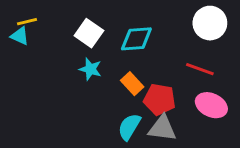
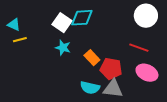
yellow line: (27, 22) -> (20, 40), moved
cyan diamond: (136, 39) -> (82, 18), moved
cyan semicircle: (129, 127) -> (90, 88), turned -108

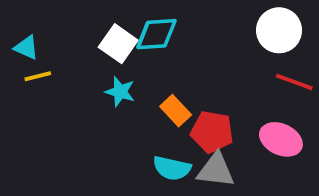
red line: (139, 48) -> (294, 82), moved

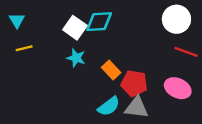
cyan triangle: (26, 48) -> (17, 20), moved, turned 35
cyan semicircle: (172, 168) -> (109, 106), turned -50

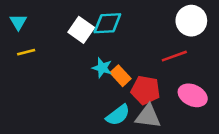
red line: (186, 52) -> (174, 56), moved, turned -40
cyan star: (76, 58) -> (102, 68), moved

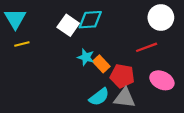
cyan triangle: (18, 22) -> (15, 19), size x1.5

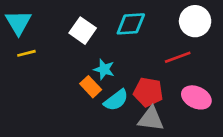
cyan diamond: (90, 20) -> (131, 24), moved
orange rectangle: (101, 64) -> (91, 87), moved
cyan semicircle: (99, 97) -> (116, 100), moved

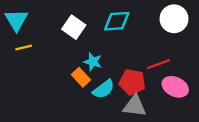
red line: (178, 57) -> (158, 64), moved

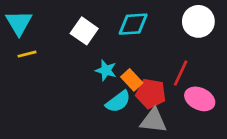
red line: (158, 64) -> (181, 73), turned -45
orange rectangle: (81, 77) -> (132, 80), moved

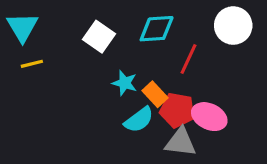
red line: (181, 73) -> (188, 59), moved
pink ellipse: (200, 99) -> (209, 117), moved

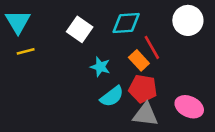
red line: (188, 59) -> (152, 47), turned -55
orange rectangle: (155, 94) -> (139, 60), moved
pink ellipse: (209, 117) -> (189, 107), moved

